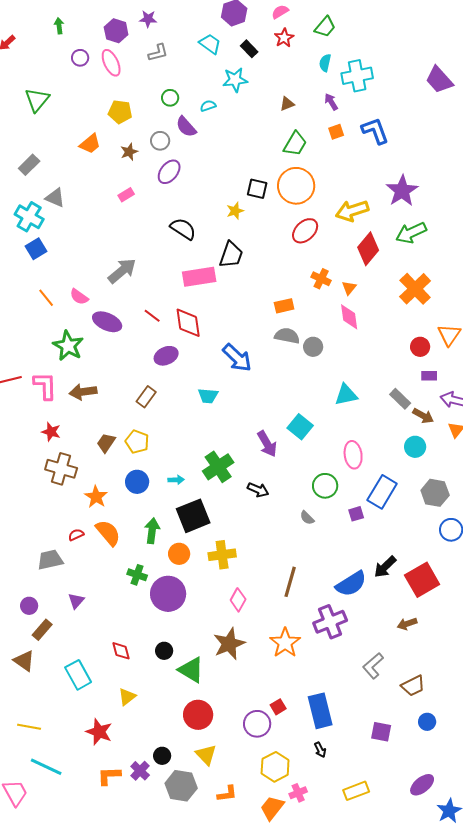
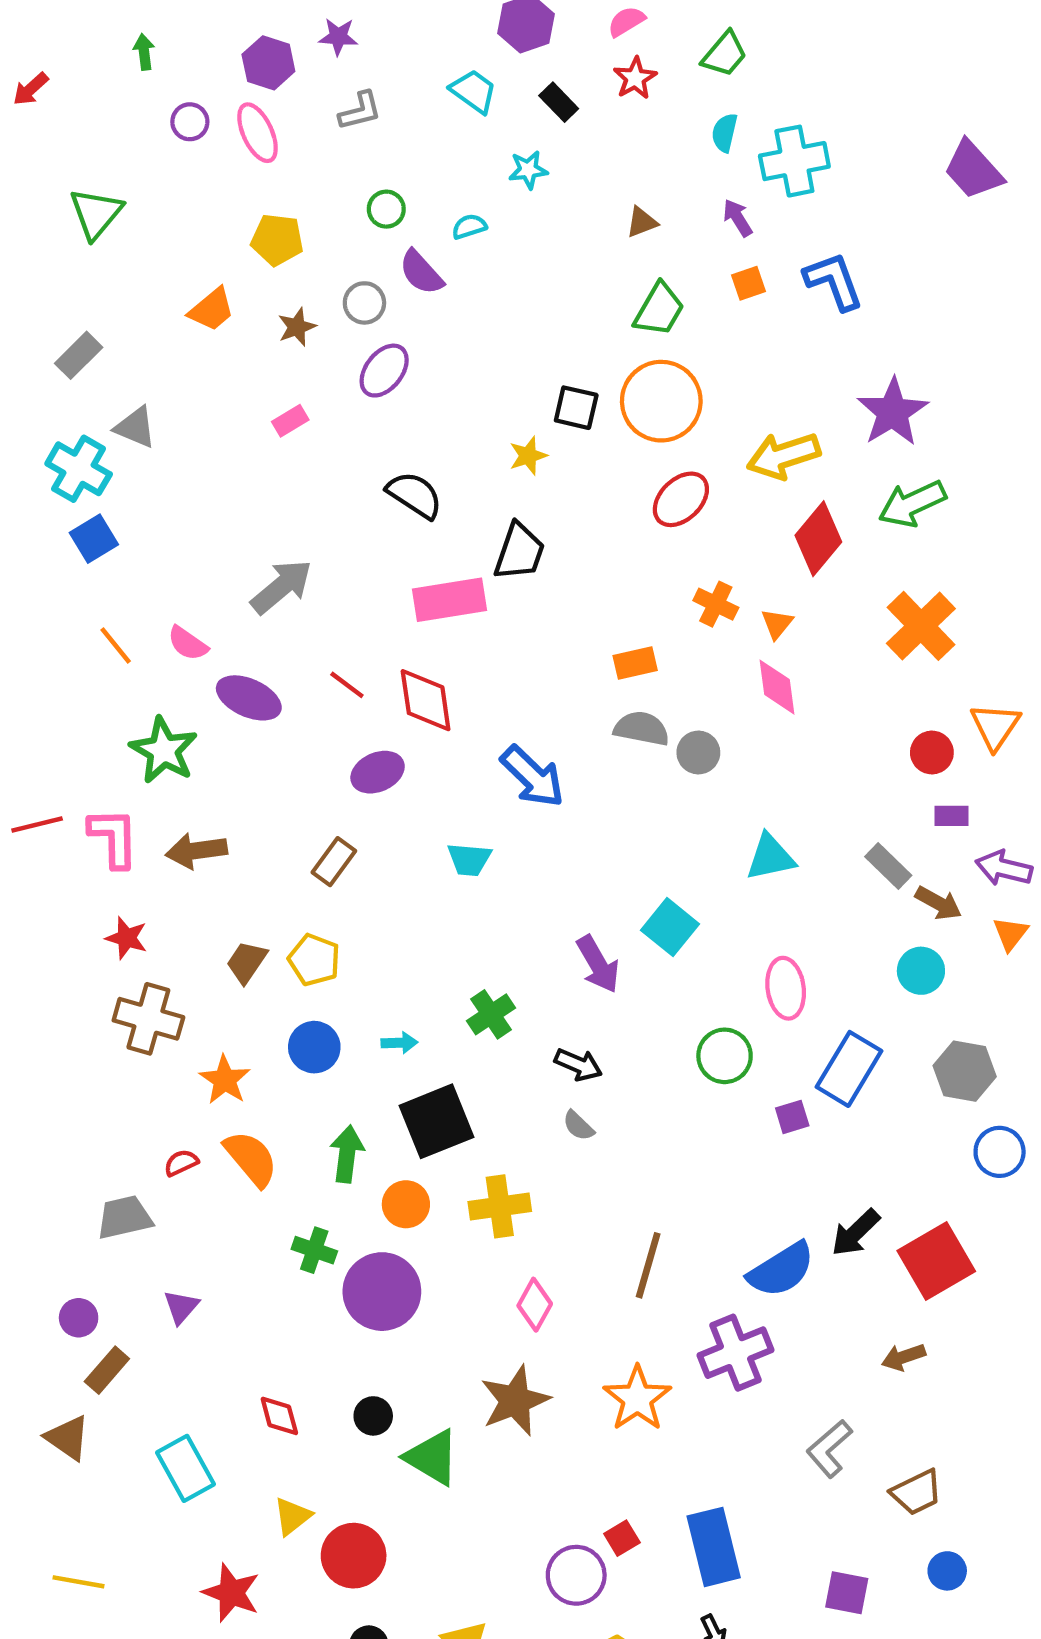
cyan star: (235, 80) -> (528, 170), size x0.7
green cross: (218, 467) -> (491, 1014), size x0.7
gray semicircle: (307, 518) -> (578, 1126), moved
red circle: (198, 715) -> (354, 1556), moved

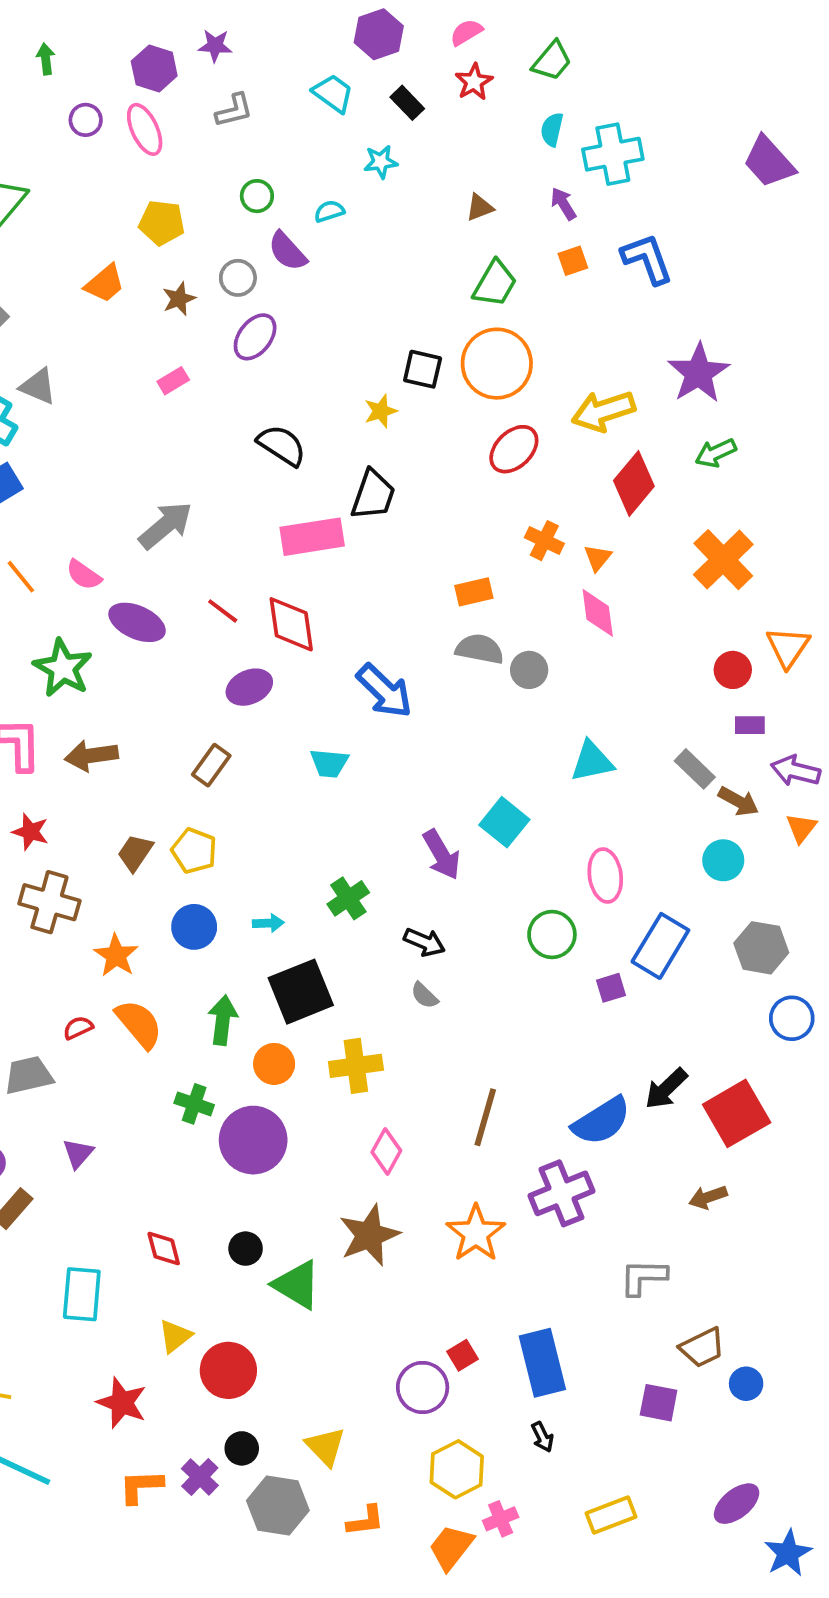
green arrow: (912, 504) -> (716, 453), size x0.7
gray L-shape: (829, 1449) -> (643, 1277), turned 42
cyan rectangle: (186, 1468) -> (82, 1294), turned 34
brown trapezoid: (917, 1492) -> (702, 1348), moved

